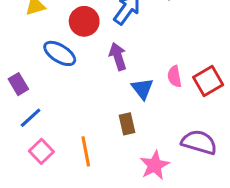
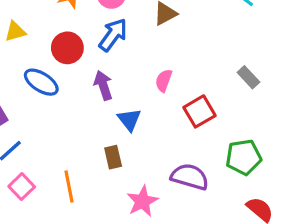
pink semicircle: (174, 76) -> (164, 80), moved, turned 30

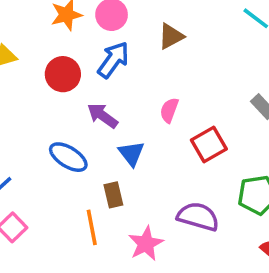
blue ellipse: (41, 82) -> (68, 157), moved
purple arrow: (103, 85) -> (103, 116), turned -36
orange line: (69, 187) -> (92, 227), moved

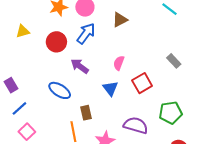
blue triangle: (131, 153) -> (110, 88), moved

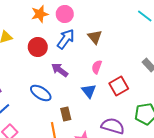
brown triangle: (120, 20) -> (95, 37), moved, turned -42

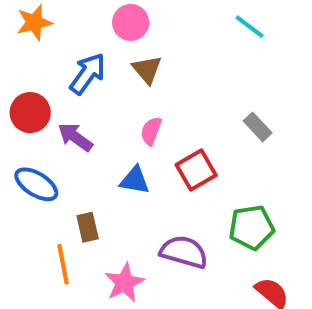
pink circle: (65, 14) -> (131, 22), moved
red circle: (38, 47) -> (30, 113), moved
blue triangle: (89, 91) -> (135, 180), turned -42

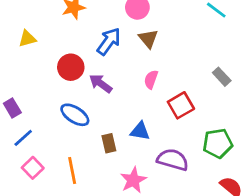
blue triangle: (135, 180) -> (140, 131), moved
orange line: (63, 264) -> (72, 171), moved

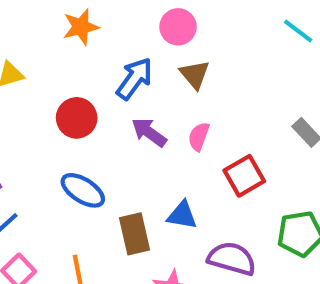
purple arrow: (101, 84) -> (149, 132), moved
brown rectangle: (109, 143) -> (135, 234), size x1.4

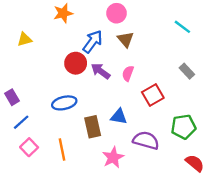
cyan line: (298, 31) -> (182, 27), moved
red circle: (77, 118) -> (76, 63), moved
blue ellipse: (83, 190) -> (64, 103), turned -45

